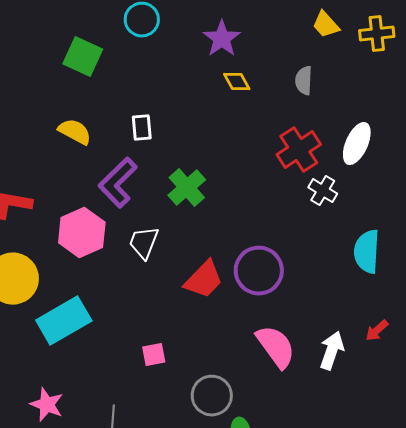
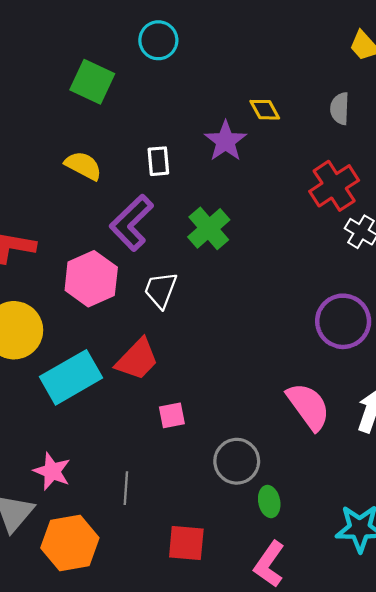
purple star: (222, 39) -> (226, 141), moved
purple circle: (259, 271) -> (343, 321), moved
red trapezoid: (204, 280) -> (137, 359), moved

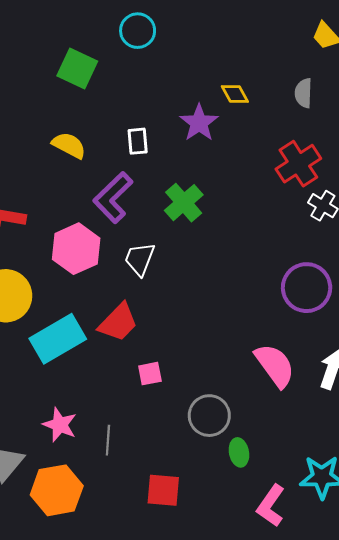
pink star: (52, 471) -> (60, 425), moved
pink L-shape: (269, 564) -> (271, 506), moved

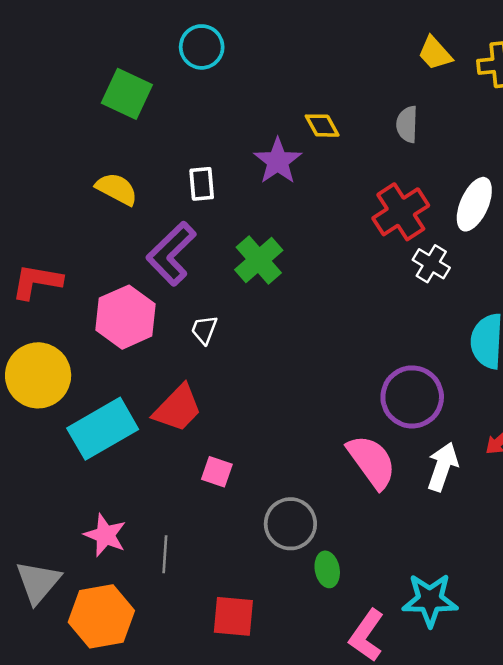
white trapezoid: (140, 259) -> (204, 330), size x0.7
purple circle: (307, 288) -> (412, 397), moved
pink square: (150, 374) -> (217, 472), turned 30

